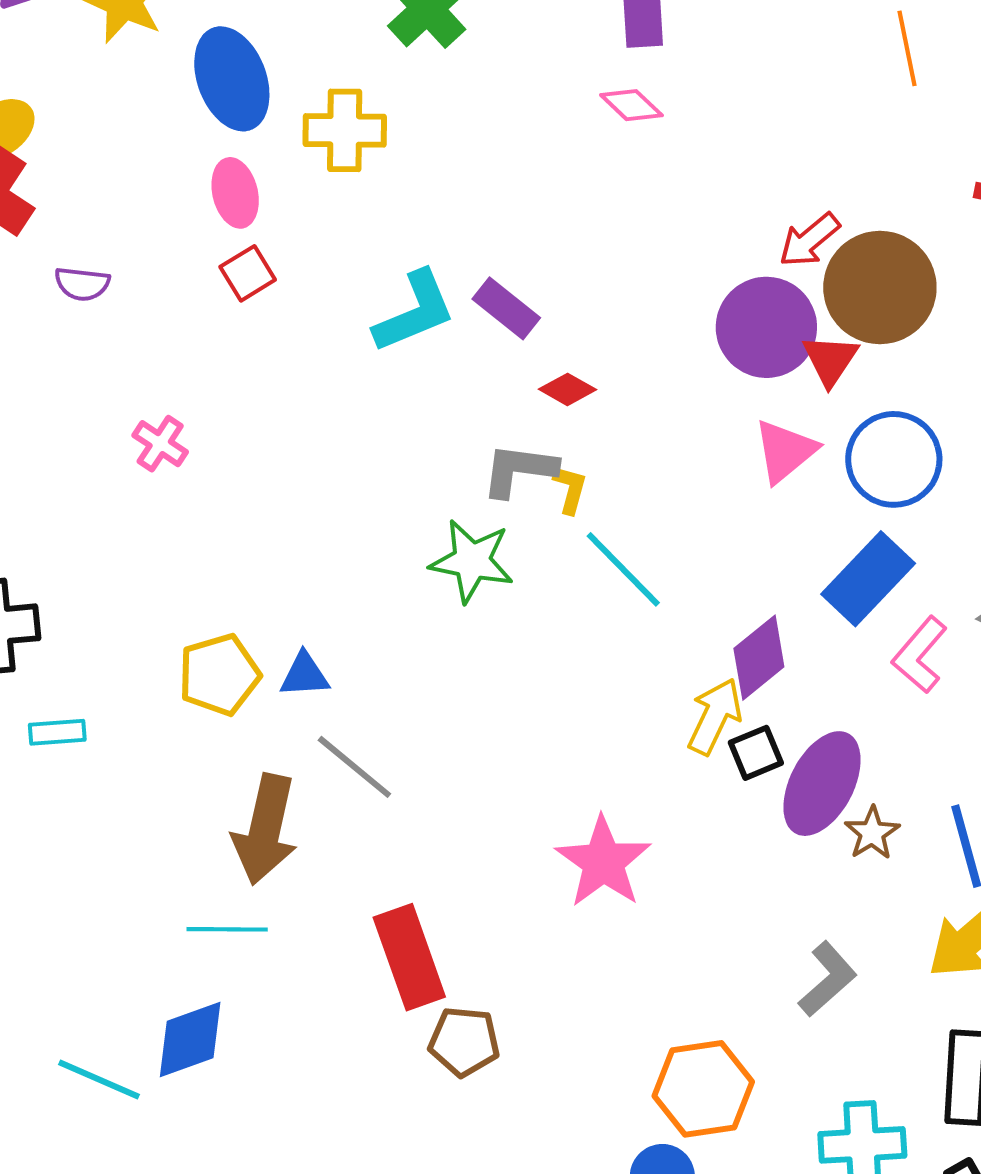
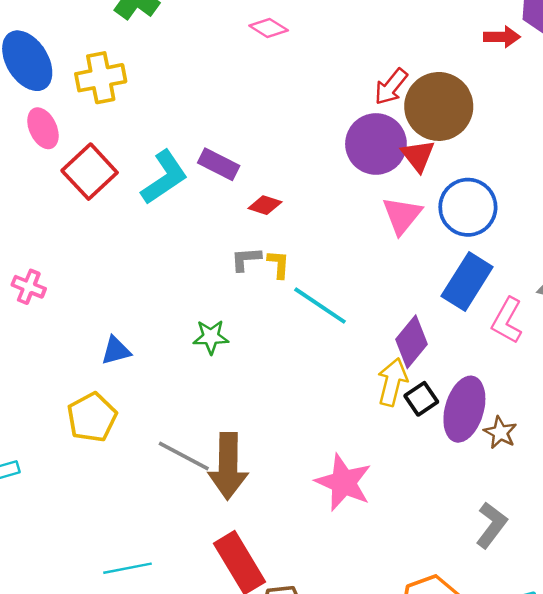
red square: (248, 273) -> (90, 172), moved, size x1.6
gray L-shape: (519, 470) -> (246, 259), size x0.7
green star: (472, 561) -> (211, 337), moved, size x0.7
blue triangle: (304, 675) -> (116, 351), moved
brown arrow: (265, 829) -> (228, 466), moved

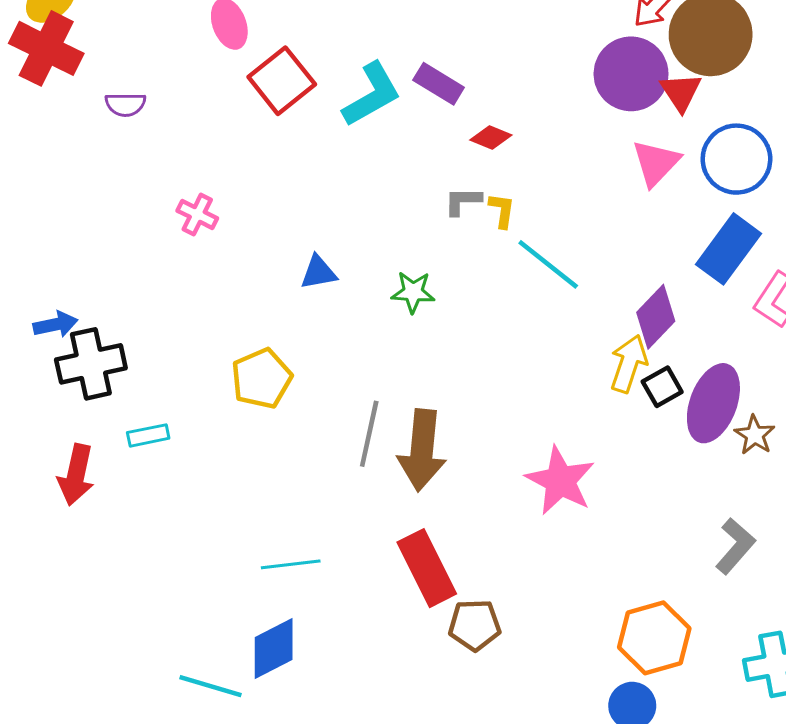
blue triangle: (116, 351) -> (318, 272), moved
gray line: (184, 456) -> (369, 434), turned 70

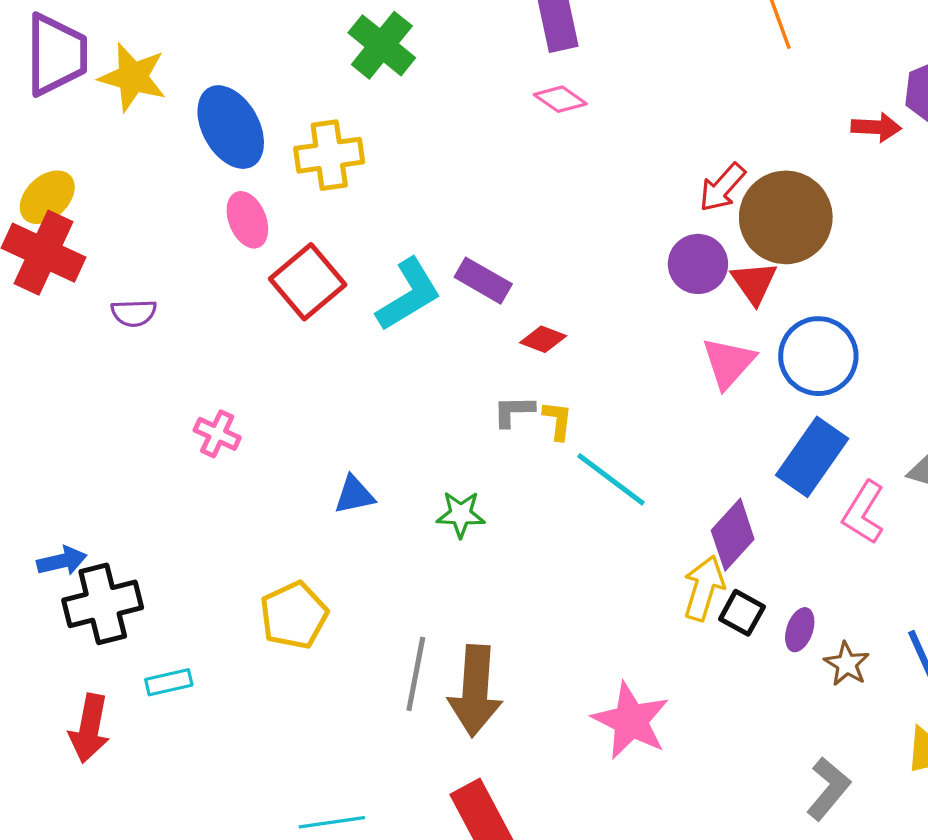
purple circle: (631, 74) -> (698, 264), size x0.7
black square: (662, 387) -> (742, 613), turned -30
purple ellipse: (713, 403) -> (800, 630), size x0.5

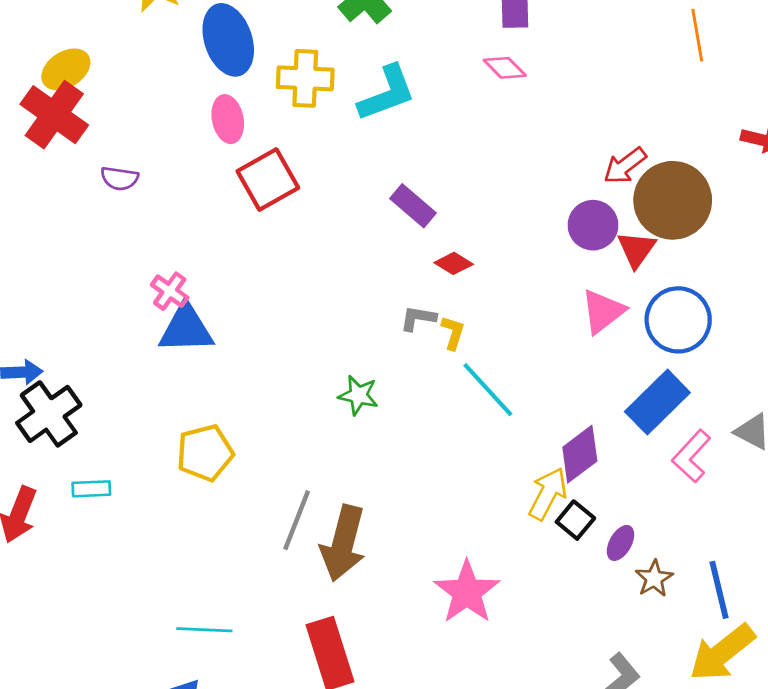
cyan L-shape: (409, 295) -> (387, 93), moved
blue triangle: (354, 495) -> (186, 329), moved, size x1.6
black cross: (103, 604) -> (49, 414), turned -32

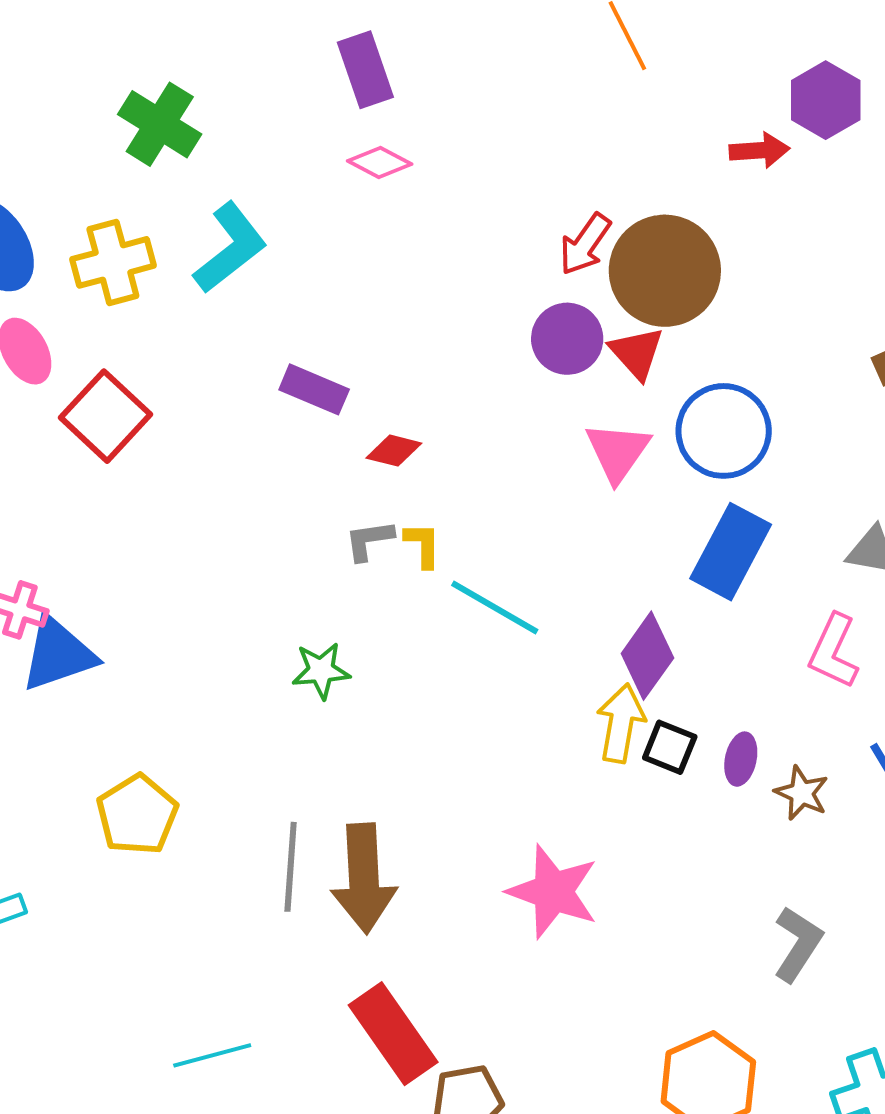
pink L-shape: (691, 456) -> (834, 651), moved

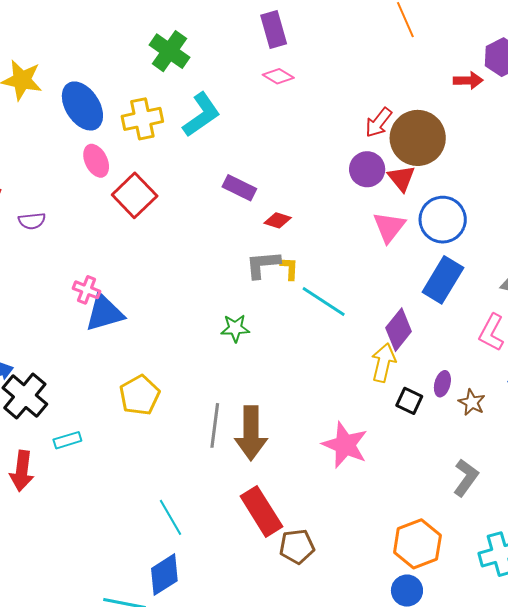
gray L-shape: (369, 540) -> (263, 264), size x1.4
black square: (670, 747) -> (409, 401), moved
cyan line: (212, 1055) -> (170, 517), turned 72

